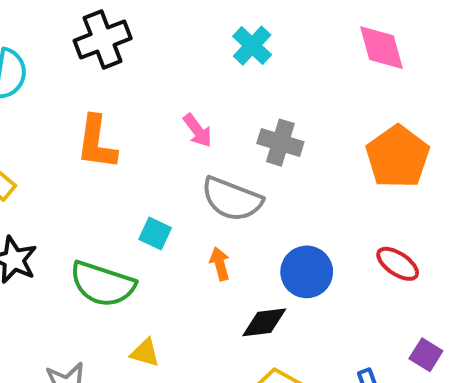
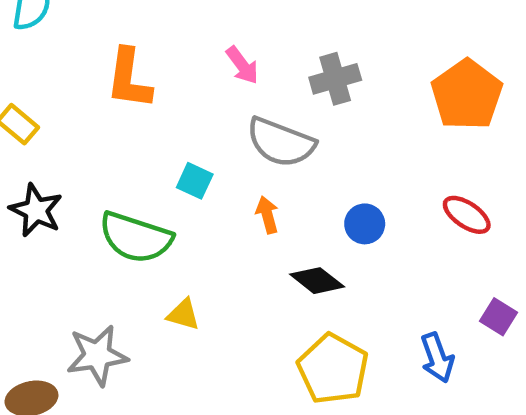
gray cross: (280, 143) -> (335, 79), turned -33
blue circle: (307, 272) -> (365, 224), size x0.7
black diamond: (264, 322) -> (317, 281), turned 45

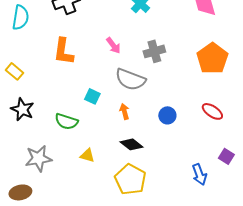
green semicircle: (136, 237) -> (66, 121), size x0.7
black diamond: (317, 281) -> (131, 144), moved
gray star: (97, 355) -> (38, 158), moved
yellow pentagon: (333, 369) -> (130, 179), moved

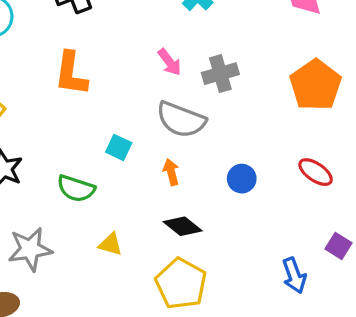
pink arrow: (113, 45) -> (170, 62), moved

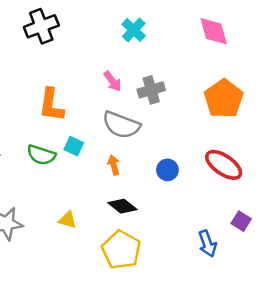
orange L-shape: (71, 74) -> (51, 105), moved
red ellipse: (316, 172) -> (224, 165), size x1.4
green semicircle: (76, 188) -> (41, 155), moved

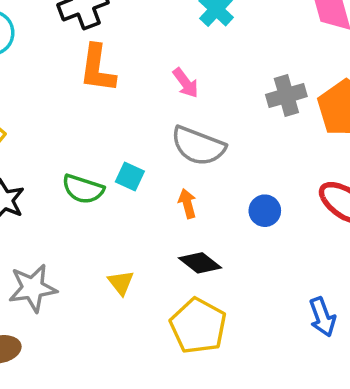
gray cross: (151, 90) -> (286, 95), moved
orange L-shape: (51, 105) -> (97, 68), moved
yellow triangle: (68, 220) -> (121, 283), turned 36

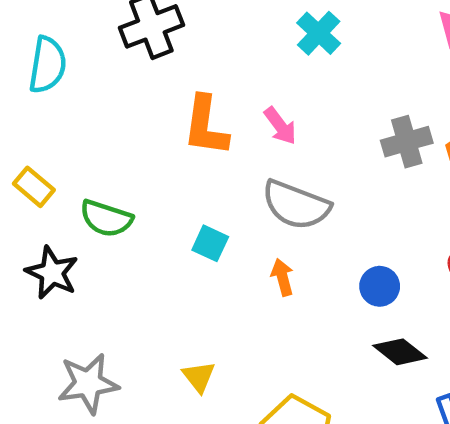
orange L-shape: (97, 68) -> (206, 126), moved
green semicircle: (83, 189) -> (106, 218), moved
black diamond: (200, 263) -> (400, 352), moved

